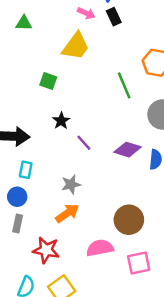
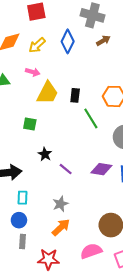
pink arrow: (86, 13) -> (33, 72), moved
black rectangle: (114, 17) -> (75, 95), moved, turned 40

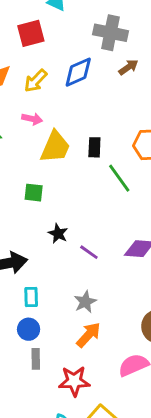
blue diamond: (68, 41) -> (78, 72), turned 45

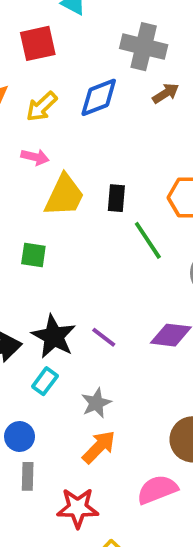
black star: (58, 234) -> (54, 336), moved, size x1.6
cyan rectangle: (31, 297) -> (45, 381), moved, turned 36

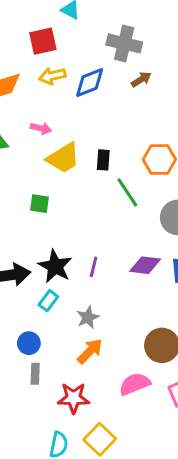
yellow arrow: (42, 107) -> (52, 76), moved, turned 30
yellow trapezoid: (64, 196) -> (63, 158), turned 33
purple line: (104, 337) -> (94, 267), turned 66

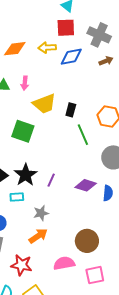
red square: (43, 41) -> (66, 28), moved
pink arrow: (41, 128) -> (25, 83), moved, turned 72
green square: (40, 204) -> (23, 131), size x1.6
cyan rectangle: (48, 301) -> (17, 197), turned 40

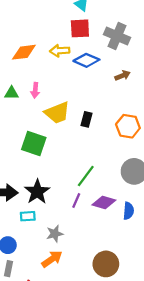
blue diamond: (71, 57) -> (86, 60), turned 35
brown arrow: (106, 61) -> (123, 76), moved
green line: (83, 135) -> (86, 176), moved, turned 60
purple line: (51, 180) -> (76, 201), moved

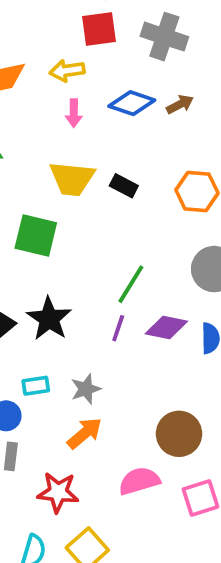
blue diamond: (86, 60) -> (132, 103), moved
pink arrow: (35, 90) -> (74, 113), moved
yellow trapezoid: (57, 113) -> (72, 179), turned 32
black rectangle: (86, 119) -> (124, 186), turned -72
cyan rectangle: (28, 216) -> (36, 386), moved

